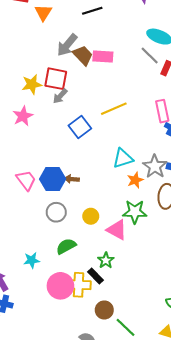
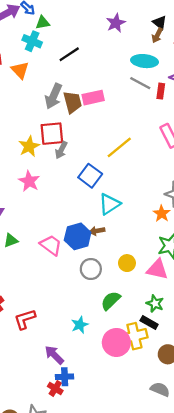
brown trapezoid: (83, 55) -> (72, 102), turned 45
cyan triangle: (123, 158) -> (109, 204), moved

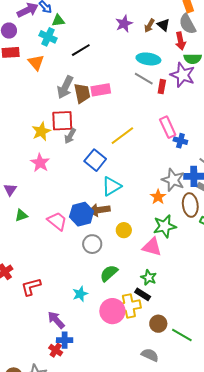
brown arrow: (157, 35) -> (149, 26), moved
brown arrow: (97, 231) -> (99, 210), size x1.5
yellow circle: (127, 263) -> (124, 230), moved

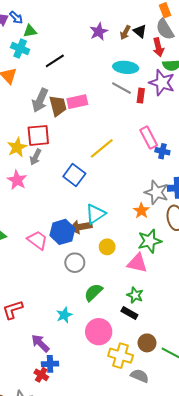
gray arrow: (70, 136) -> (36, 157), moved
cyan triangle: (111, 186) -> (95, 214), moved
yellow cross: (129, 306) -> (121, 356), moved, turned 30

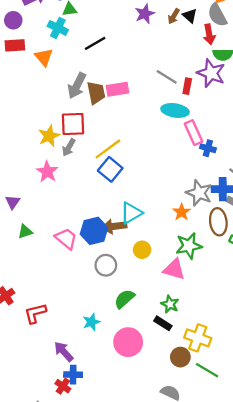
cyan ellipse: (126, 67) -> (175, 110), moved
yellow line: (102, 148) -> (108, 149), moved
yellow cross: (121, 356) -> (198, 338), moved

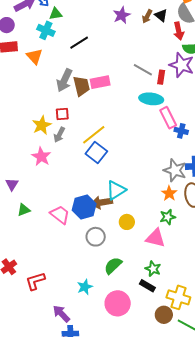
red square: (73, 124) -> (62, 114), size x0.6
orange star: (182, 212) -> (169, 193), moved
green star: (189, 246) -> (168, 217), size x0.7

